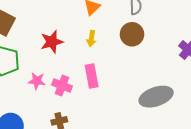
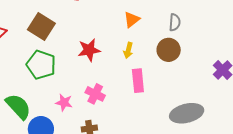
pink rectangle: (92, 76) -> (138, 81), moved
pink star: (37, 81) -> (64, 103), moved

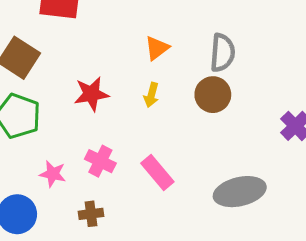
gray semicircle: (175, 22) -> (222, 53), size x1.4
pink rectangle: (138, 81) -> (157, 173), moved, turned -35

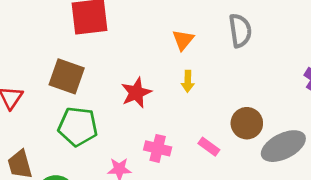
brown circle: (213, 95) -> (247, 123), moved
pink rectangle: (157, 173) -> (209, 147), size x0.7

